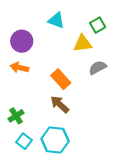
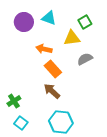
purple circle: (22, 41) -> (24, 22), moved
orange arrow: (19, 68) -> (44, 49), moved
cyan hexagon: (55, 140) -> (61, 122), moved

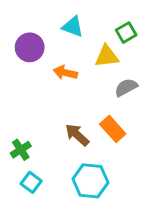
purple circle: (24, 22) -> (30, 47), moved
orange rectangle: (53, 69) -> (113, 129), moved

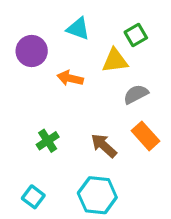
orange rectangle: (113, 129) -> (145, 136), moved
brown arrow: (77, 135) -> (104, 146), moved
green cross: (21, 150) -> (48, 141), moved

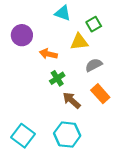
cyan triangle: (78, 29) -> (63, 13), moved
green cross: (48, 141) -> (57, 78), moved
cyan square: (33, 197) -> (23, 136), size x1.5

